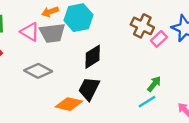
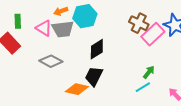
pink rectangle: (159, 39) -> (153, 34), size x1.6

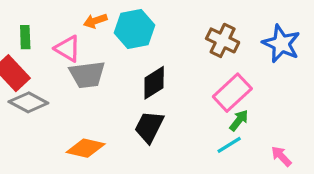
gray trapezoid: (63, 29) -> (87, 75), moved
pink rectangle: (153, 34) -> (232, 93), moved
gray diamond: (51, 61) -> (28, 102), moved
orange diamond: (77, 89) -> (86, 148), moved

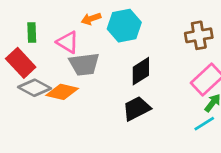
brown cross: (223, 40) -> (199, 35), turned -36
black trapezoid: (149, 127) -> (137, 108), turned 36
orange diamond: (86, 148) -> (62, 92), moved

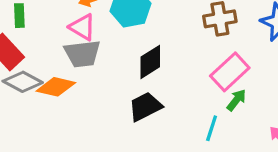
pink triangle: (68, 42) -> (82, 27), moved
cyan line: (204, 124) -> (212, 128), moved, turned -40

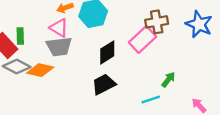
green rectangle: (19, 16) -> (20, 36), moved
pink rectangle: (230, 72) -> (143, 40), moved
cyan line: (212, 128) -> (151, 100), turned 54

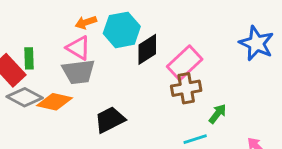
brown cross: (157, 22) -> (186, 88), moved
black diamond: (107, 52) -> (147, 49), moved
black trapezoid: (104, 84) -> (110, 120), moved

